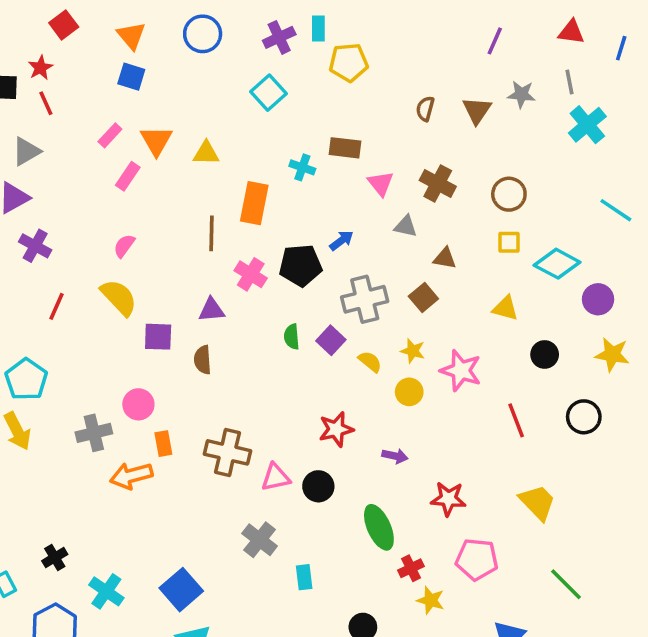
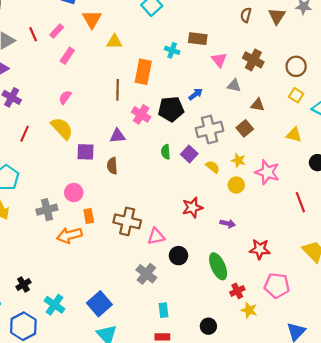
red line: (46, 103) -> (33, 34), moved
orange triangle: (156, 141) -> (92, 19), moved
yellow square: (509, 242) -> (296, 95), turned 32
black circle: (318, 486) -> (178, 256), moved
cyan rectangle: (304, 577) -> (164, 310), moved

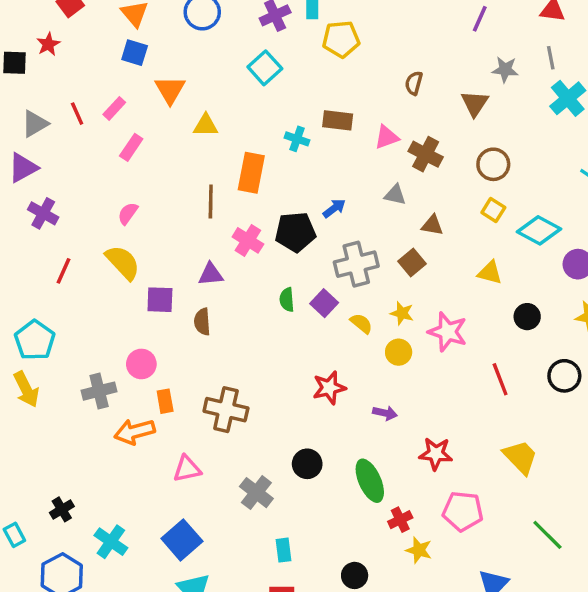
brown triangle: (277, 16) -> (475, 103), moved
pink triangle: (219, 60) -> (387, 137), moved, turned 49
pink triangle: (156, 236) -> (187, 469), moved

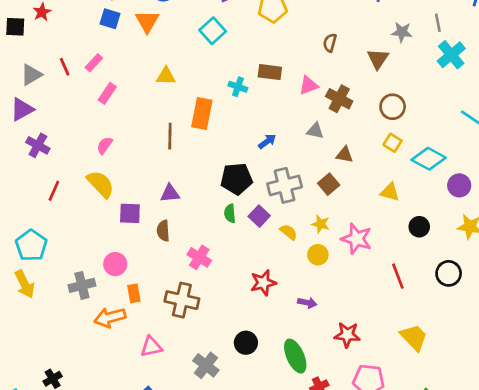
orange triangle: (170, 90) -> (147, 21), moved
black pentagon: (295, 232) -> (237, 179), moved
pink cross: (248, 240) -> (199, 257), moved

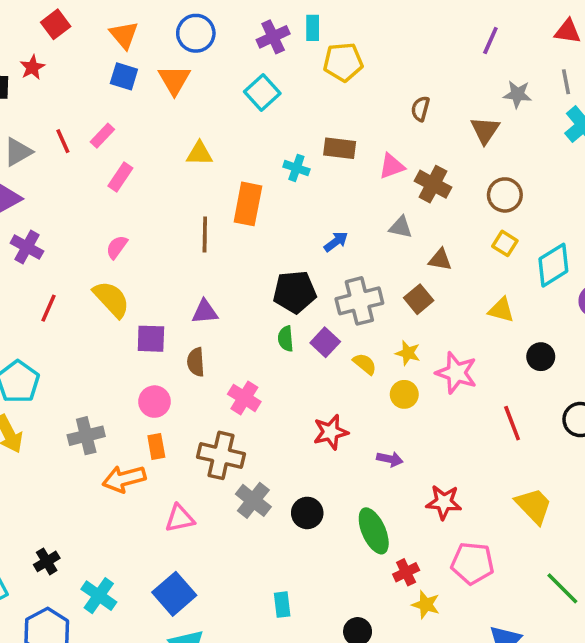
cyan diamond: (429, 159) -> (553, 265), turned -60
pink circle: (115, 264) -> (154, 402), moved
gray cross: (206, 365) -> (253, 500), moved

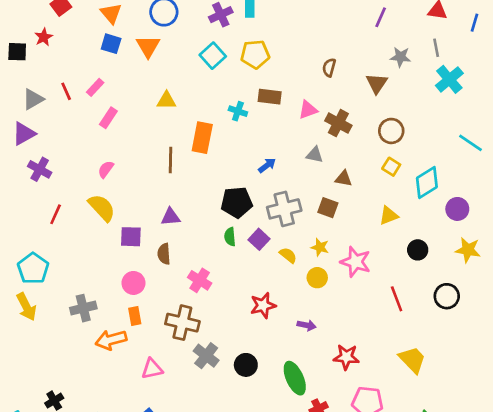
yellow pentagon: (343, 62) -> (255, 54), moved
brown square: (419, 299) -> (328, 208), turned -30
yellow triangle: (501, 310) -> (389, 216), turned -36

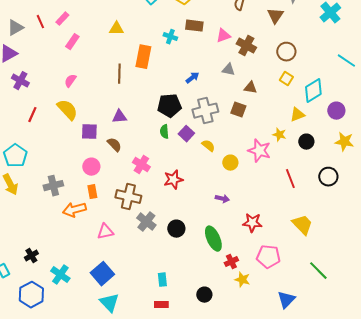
yellow triangle: (389, 216) -> (297, 115), moved
yellow star: (320, 247) -> (279, 135), moved
brown semicircle: (164, 254) -> (114, 145), turned 140
red star: (263, 305) -> (173, 180), moved

